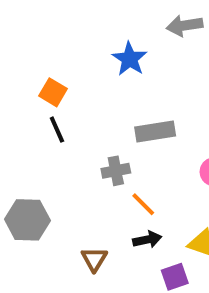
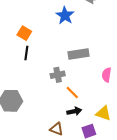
black line: (57, 130) -> (26, 53), turned 32
brown triangle: (94, 259) -> (57, 129), moved, turned -40

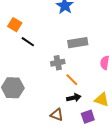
orange square: (24, 33) -> (15, 25), moved
black line: (26, 53) -> (28, 42), turned -64

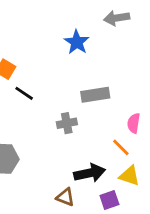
orange line: (72, 80) -> (121, 147), moved
black arrow: (74, 98) -> (90, 173), size x1.5

